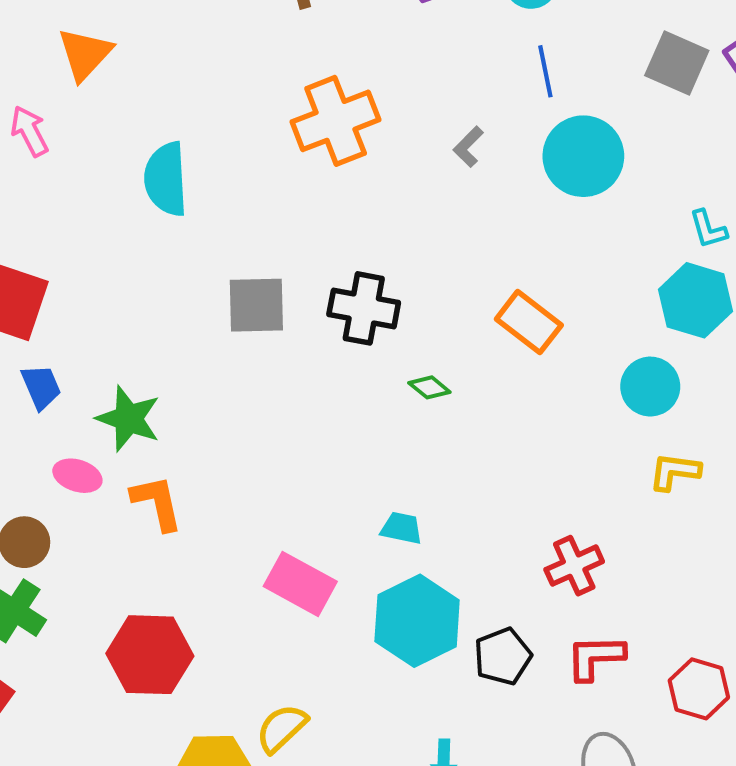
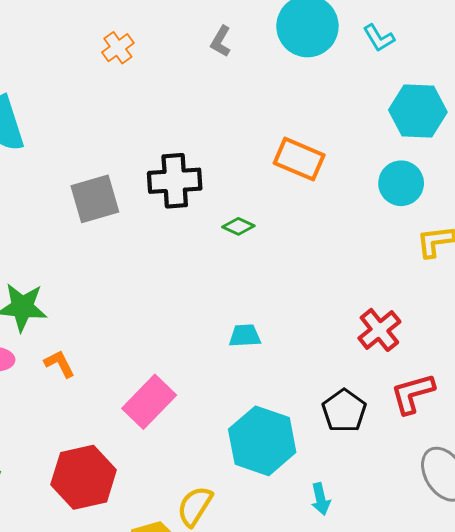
orange cross: (336, 121) -> (118, 48), size x0.5
cyan L-shape: (708, 229) -> (379, 38), moved
orange L-shape: (157, 503) -> (60, 364), size x0.7
pink rectangle: (300, 584) -> (149, 402), moved, turned -60
cyan hexagon: (417, 621) -> (262, 441), moved

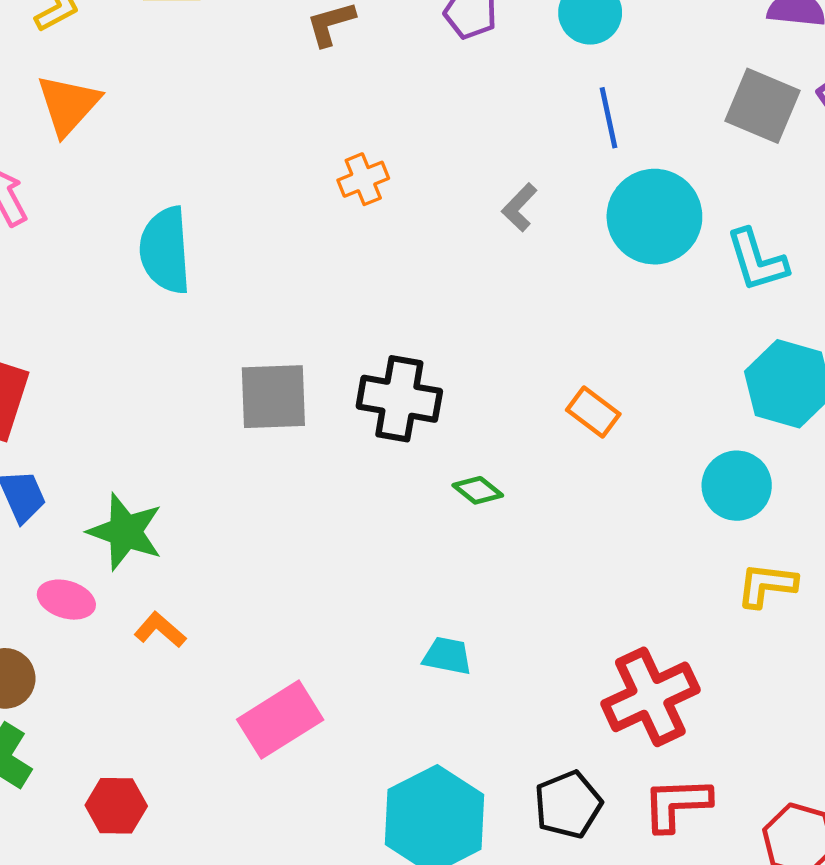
cyan L-shape: (379, 38) -> (757, 260), size x1.4
orange rectangle: (299, 159) -> (593, 412), size x0.7
red cross: (379, 330) -> (650, 697), size x1.4
orange L-shape: (60, 364) -> (160, 630), turned -36
red hexagon: (84, 477) -> (116, 806), moved, size x0.6

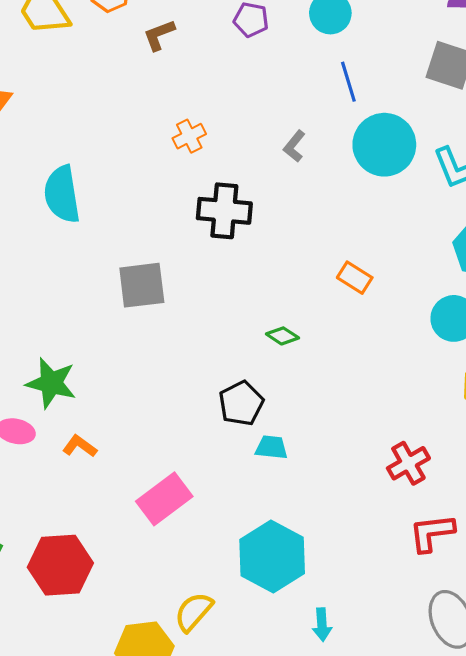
black cross: (399, 399) -> (224, 211), moved
red cross: (650, 697) -> (408, 463), size x0.7
black pentagon: (568, 805) -> (241, 403), moved
red hexagon: (116, 806) -> (60, 565), size x1.6

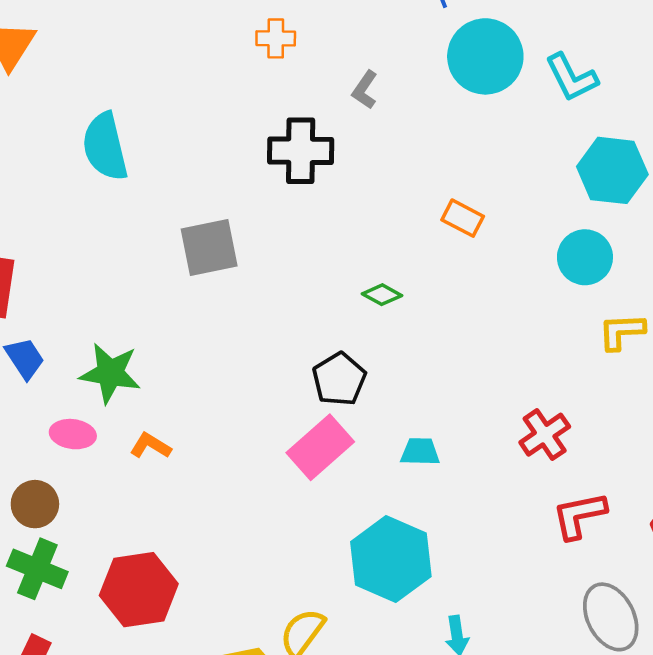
orange cross: (189, 136) -> (276, 38), moved, turned 32
gray L-shape: (294, 146) -> (365, 90), moved
cyan trapezoid: (271, 447) -> (420, 452), moved
pink rectangle: (164, 499) -> (320, 447), moved

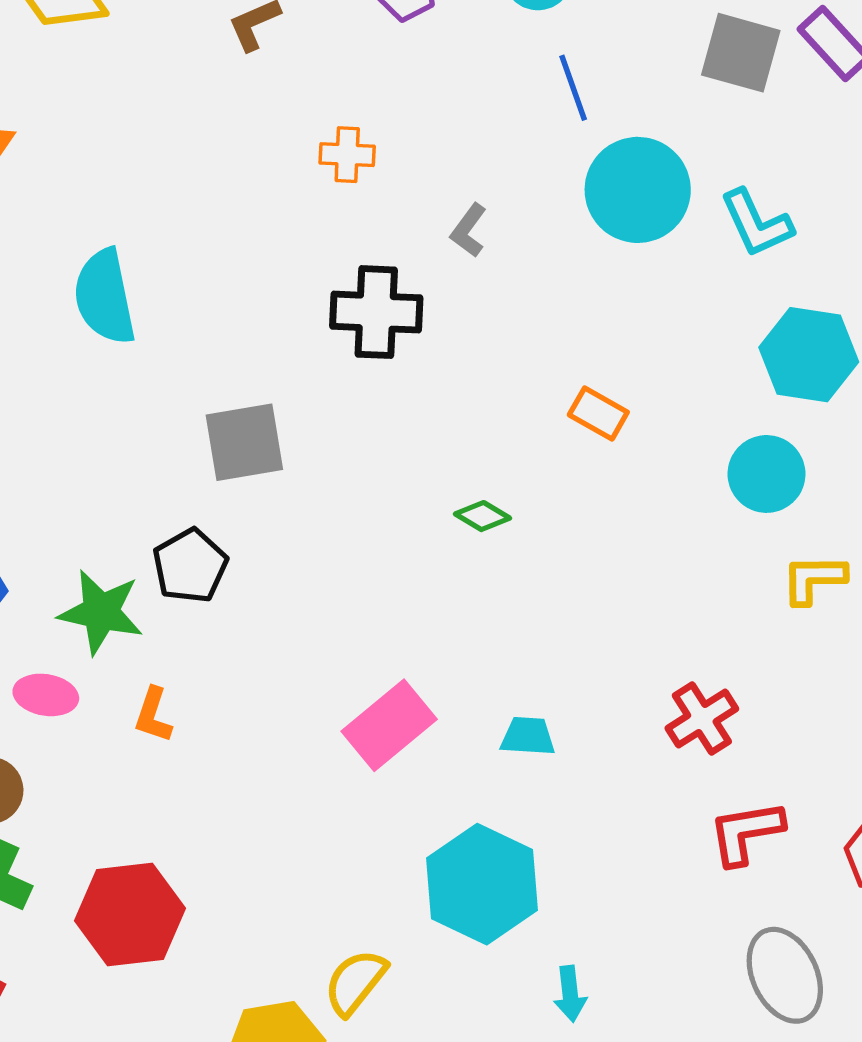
black pentagon: (339, 379) -> (190, 566), moved
orange L-shape: (150, 446) -> (153, 715), turned -105

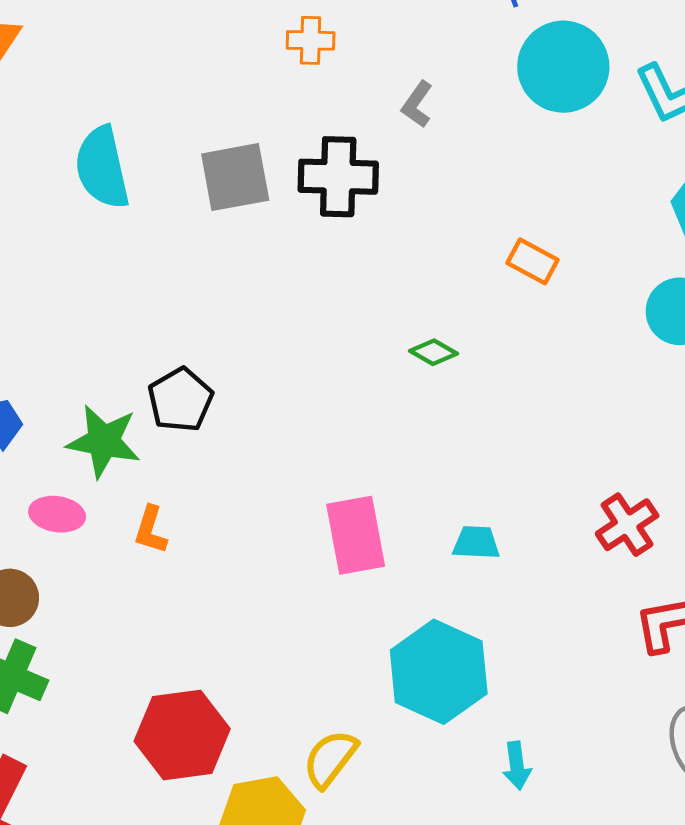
gray square: (244, 442) -> (235, 177), moved
pink rectangle: (389, 725) -> (356, 535), turned -60
red hexagon: (130, 914) -> (182, 735), moved

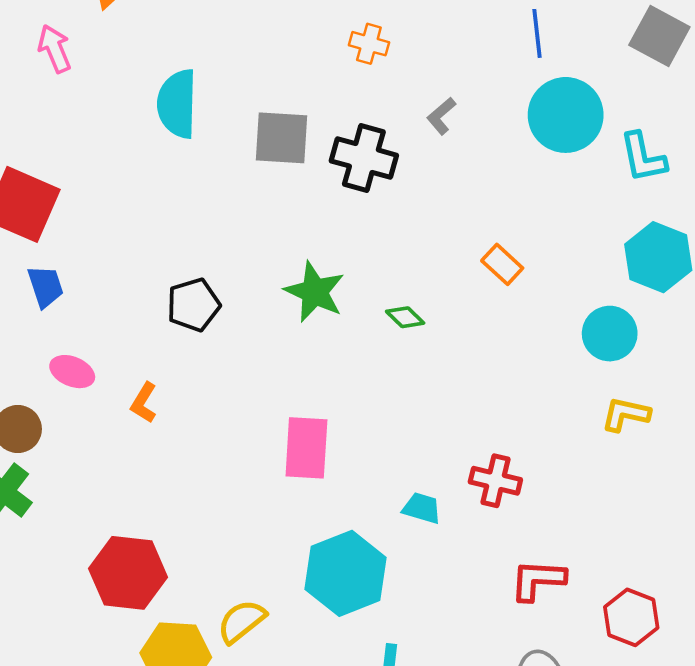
green star: (104, 441) -> (315, 292), moved
red cross: (627, 525) -> (495, 481), moved, turned 33
cyan trapezoid: (476, 543) -> (422, 508), moved

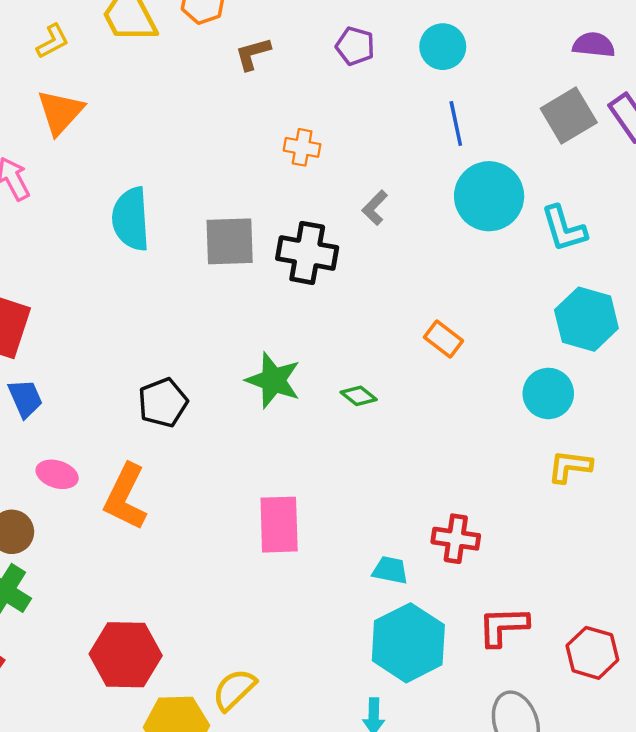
gray square: (659, 36) -> (569, 115), turned 36
orange L-shape: (144, 403) -> (126, 497), size x1.8
cyan hexagon: (346, 573) -> (408, 643), moved

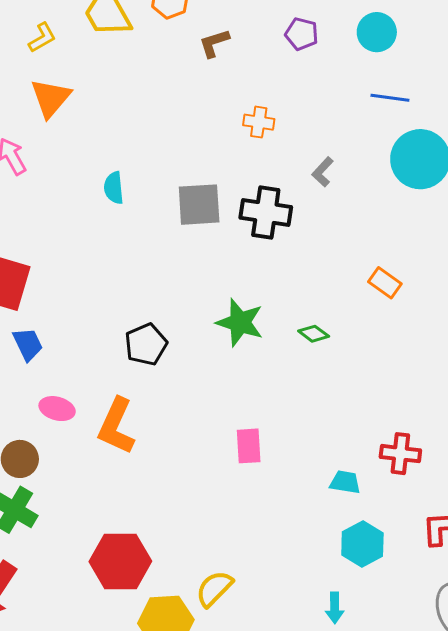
blue line: (456, 124) -> (390, 98), turned -69
cyan semicircle: (131, 219) -> (114, 188), size x0.6
pink rectangle: (279, 525) -> (249, 446), size x0.7
cyan hexagon: (408, 643) -> (362, 544), size x0.7

